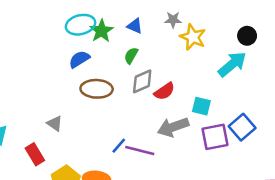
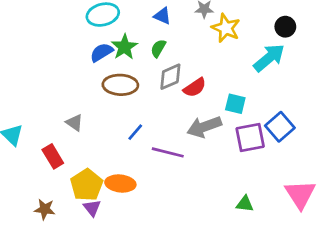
green star: (101, 31) -> (124, 47), moved
blue line: (119, 146) -> (135, 132), moved

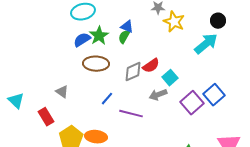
blue triangle: (162, 16) -> (127, 27), moved
gray diamond: (170, 77) -> (133, 72), moved
cyan square: (235, 104) -> (170, 78), moved, turned 35
gray arrow: (204, 127) -> (158, 95), size x0.7
purple square: (250, 138) -> (192, 103), turned -30

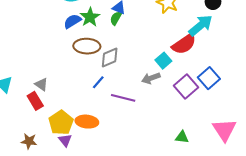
red semicircle: (151, 66) -> (184, 44), moved, size x1.4
gray diamond: (133, 72) -> (110, 57), moved
gray triangle: (62, 92) -> (41, 84), moved

